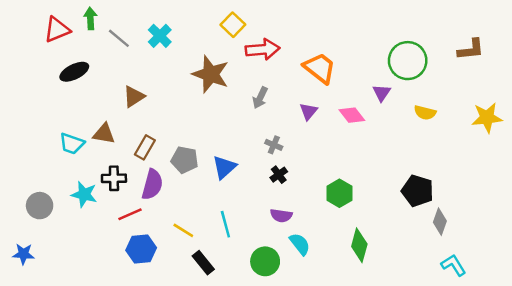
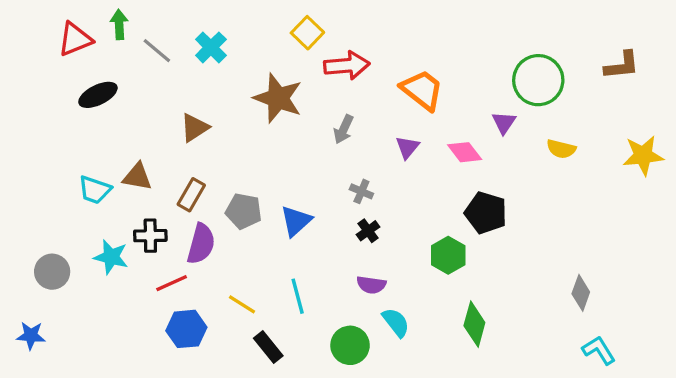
brown triangle: (134, 97) -> (195, 128), moved
black pentagon: (418, 191) -> (486, 213), moved

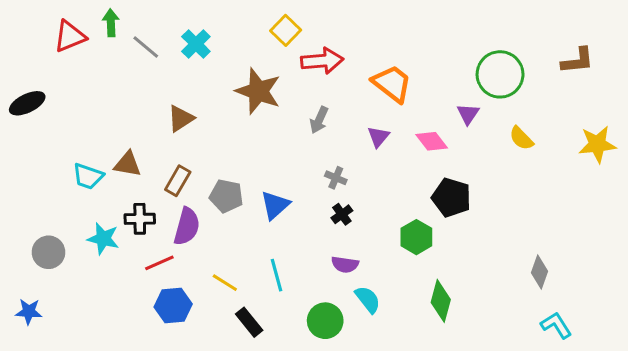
black ellipse: (98, 95) -> (27, 103), moved
yellow semicircle: (561, 149) -> (521, 138), turned 32

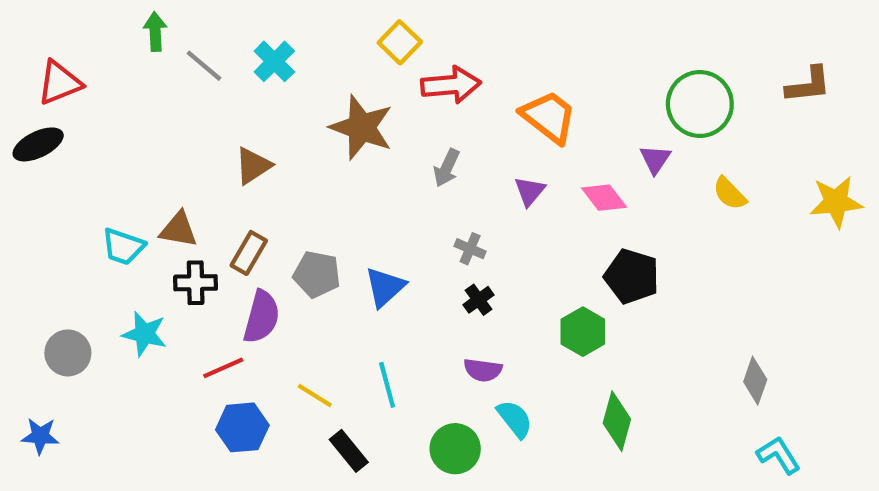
red triangle: (70, 36) -> (59, 83), moved
black cross: (140, 219) -> (196, 283), moved

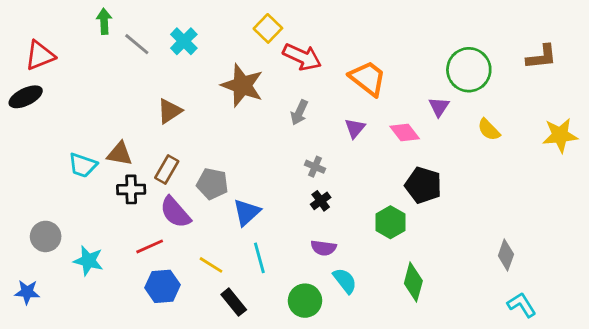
red arrow: (451, 85) -> (302, 57), turned 30
blue triangle: (385, 287) -> (247, 212), moved
purple semicircle: (262, 317) -> (175, 212), turned 124
cyan star: (144, 334) -> (88, 261), moved

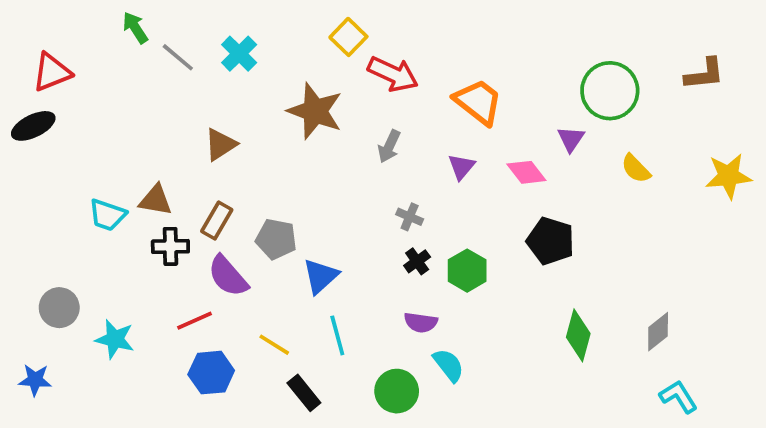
green arrow: (104, 21) -> (135, 28), turned -30
green hexagon: (390, 222) -> (467, 271), moved
gray diamond: (506, 255) -> (658, 332), turned 32
green diamond: (413, 282) -> (578, 335), moved

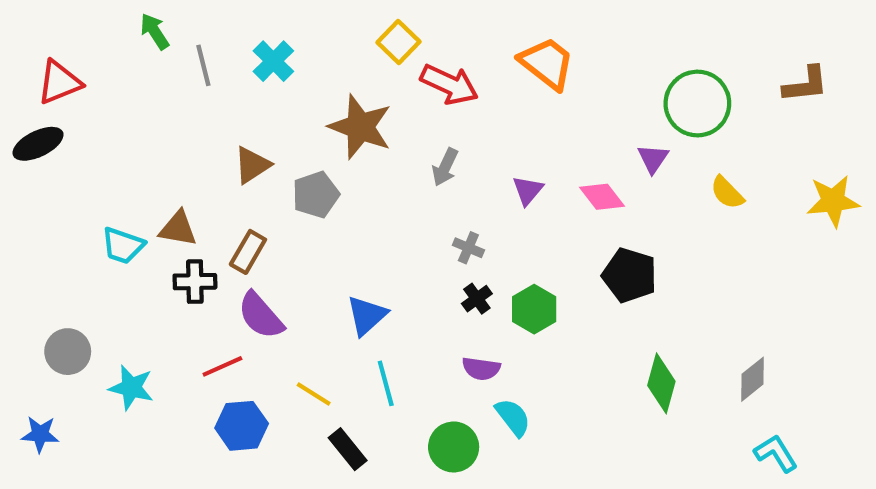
gray line: (178, 57) -> (203, 65), turned 36
orange trapezoid: (478, 102) -> (547, 63), moved
gray pentagon: (276, 239) -> (316, 195), moved, turned -30

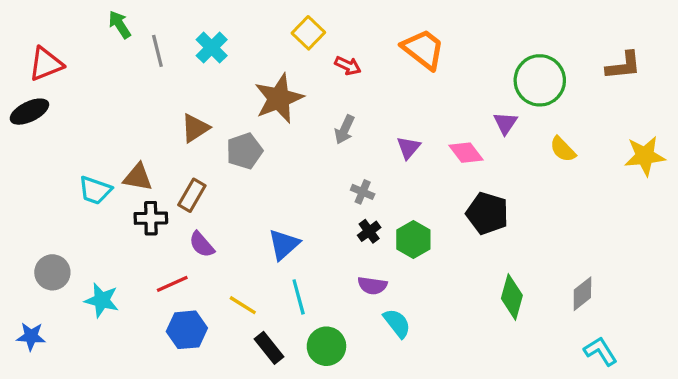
red arrow: (449, 84) -> (348, 66), size x0.6
brown star: (360, 127) -> (279, 98), turned 30
purple semicircle: (261, 316) -> (202, 244), size x0.7
green circle: (454, 447) -> (326, 346), moved

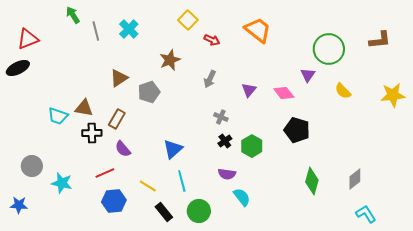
brown star: (279, 98) -> (170, 60), size x0.7

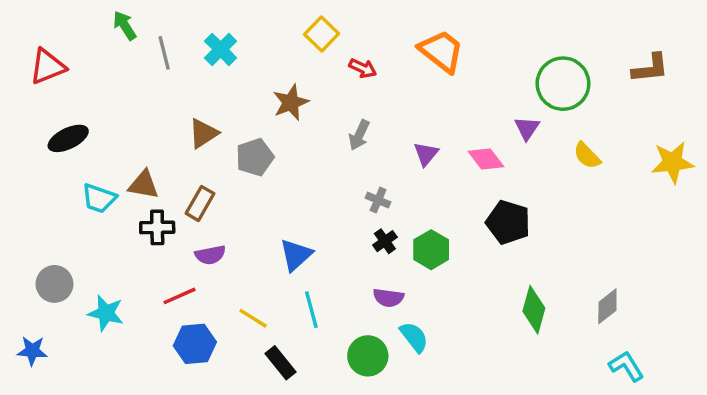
black ellipse: (18, 68) -> (68, 138), moved
purple semicircle: (123, 149) -> (210, 255), turned -60
green circle: (199, 211) -> (368, 356), moved

